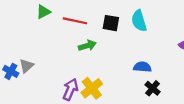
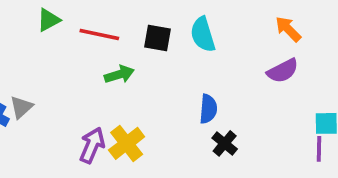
blue semicircle: (142, 67) -> (208, 109), turned 90

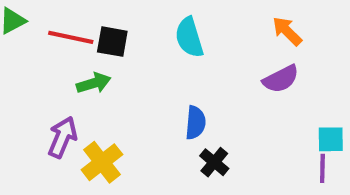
black square: (157, 38) -> (112, 42), moved
purple arrow: (92, 145) -> (62, 137), moved

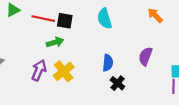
purple semicircle: (281, 79) -> (145, 56), moved, turned 138
yellow cross: (102, 162) -> (64, 71), moved

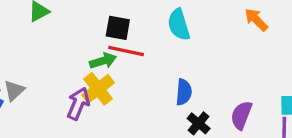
red line: (43, 19) -> (126, 51), moved
purple semicircle: (145, 56) -> (241, 115), moved
yellow cross: (64, 71) -> (98, 89), moved

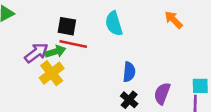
blue semicircle: (184, 92) -> (129, 72), moved
purple arrow: (78, 104) -> (36, 53), moved, turned 30

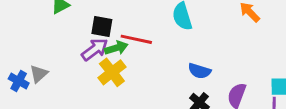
black square: (67, 26) -> (102, 26), moved
blue semicircle: (129, 72) -> (199, 71), turned 102

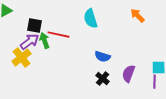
green arrow: (116, 48) -> (45, 41), turned -91
yellow cross: (112, 72) -> (22, 58), moved

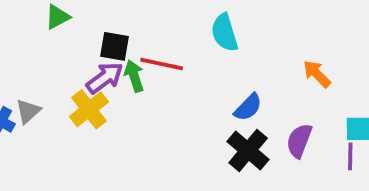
orange arrow: (138, 16) -> (317, 74), moved
blue semicircle: (103, 57) -> (248, 107), turned -63
black cross: (103, 79) -> (248, 151), size x1.5

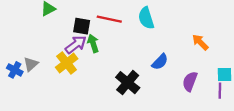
red line: (162, 64) -> (109, 19), moved
black cross: (248, 151) -> (128, 83), moved

